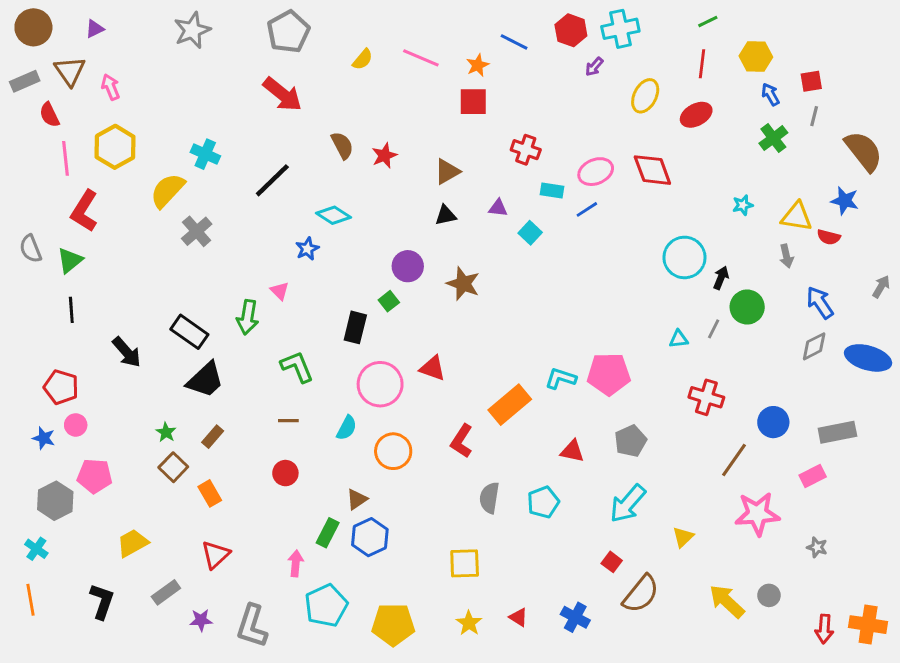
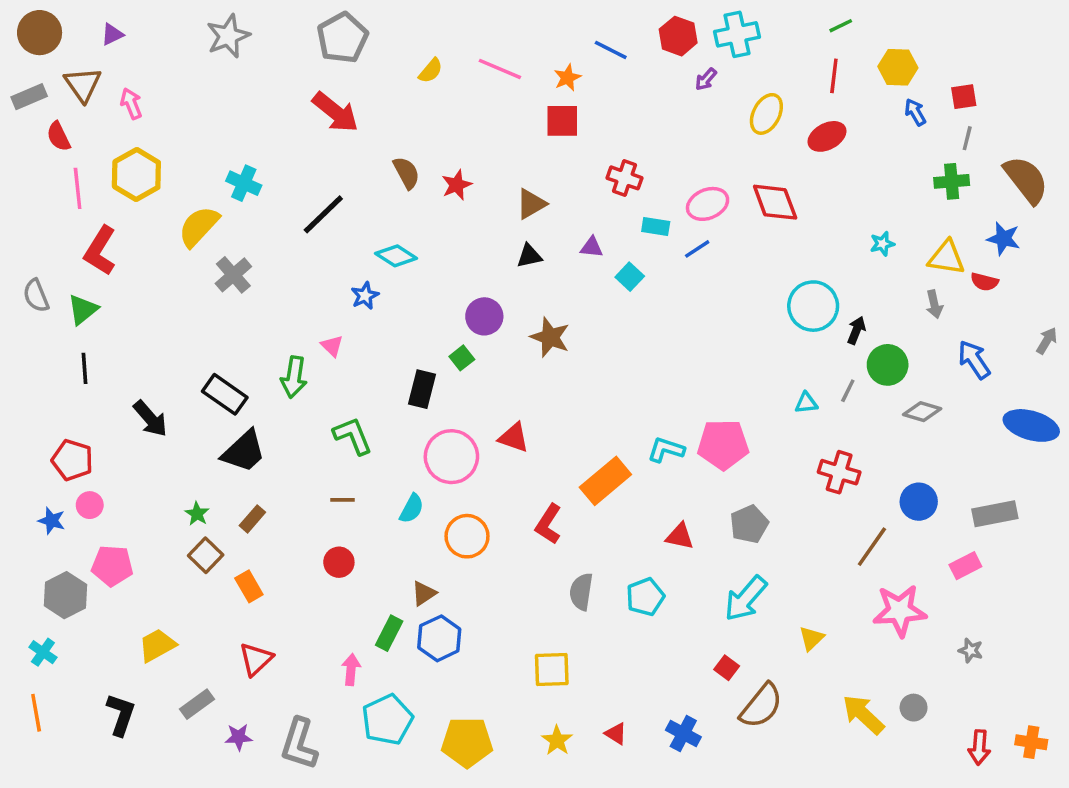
green cross: (773, 138) -> (952, 181), moved, turned 32
gray diamond: (814, 346) -> (922, 412), moved, turned 44
orange cross: (868, 625) -> (1031, 742), size x0.7

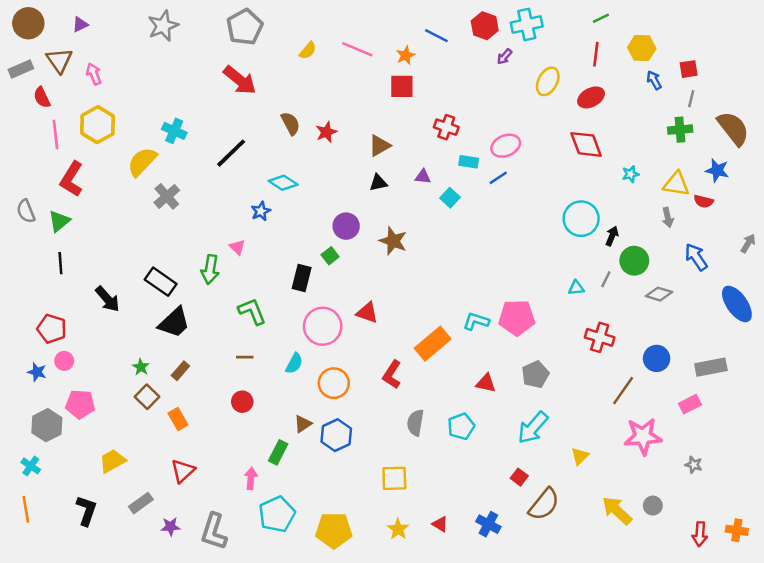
red diamond: (775, 202) -> (586, 144), moved
blue ellipse: (1031, 425) -> (737, 304), turned 39
blue hexagon: (439, 638) -> (336, 435), moved

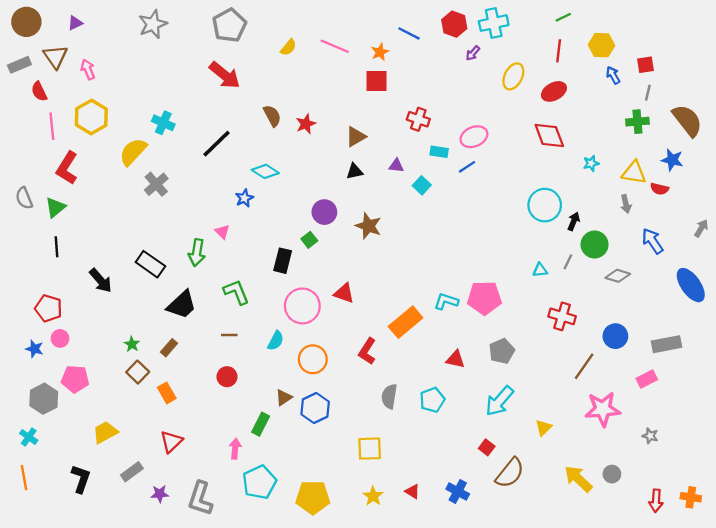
black trapezoid: (174, 323) -> (182, 305), moved

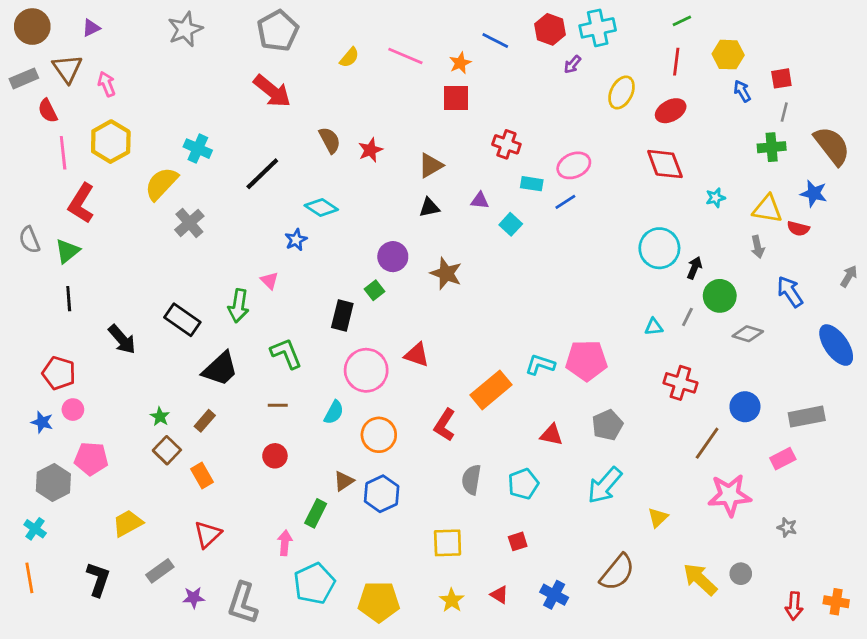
red square: (487, 447) -> (518, 541), moved, turned 35

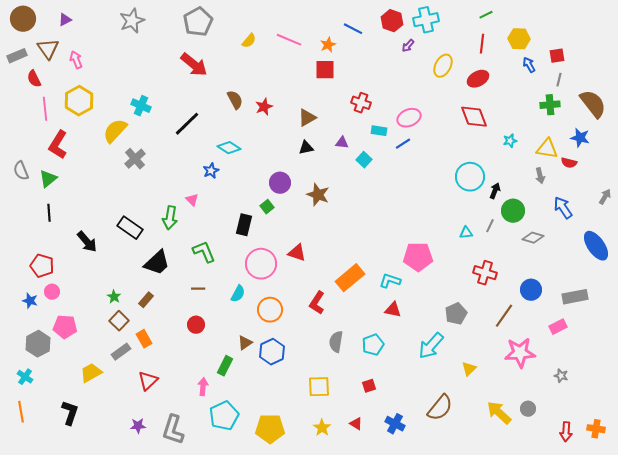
cyan L-shape: (540, 365) -> (390, 281), moved
gray pentagon: (607, 425) -> (456, 314), moved
gray rectangle: (160, 571) -> (121, 352), moved

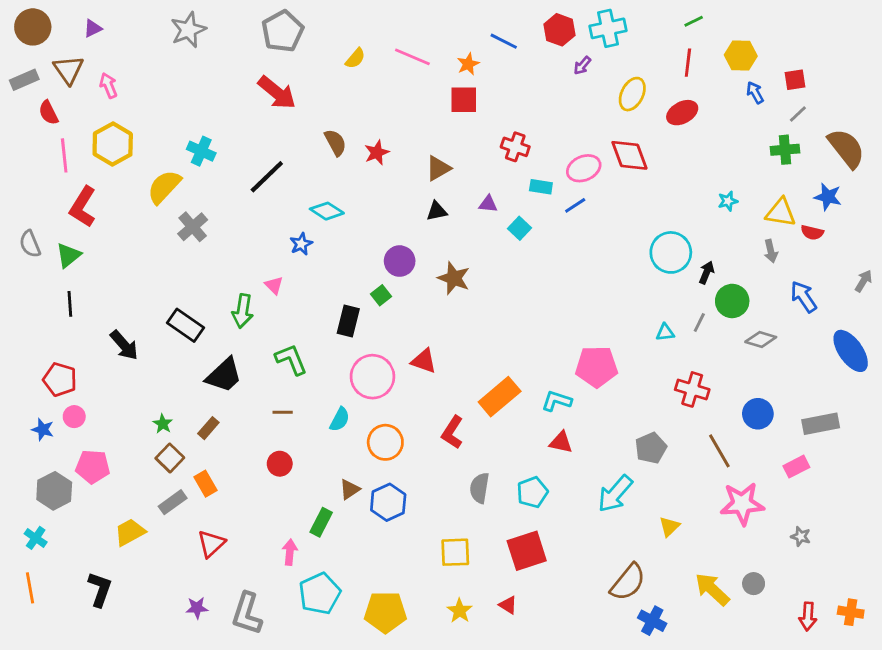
gray line: (559, 80) -> (798, 114), turned 32
red diamond: (474, 117) -> (629, 155), moved
brown line: (504, 316) -> (719, 451), turned -65
red square: (369, 386) -> (527, 551), size x2.0
blue cross: (395, 424) -> (652, 621), moved

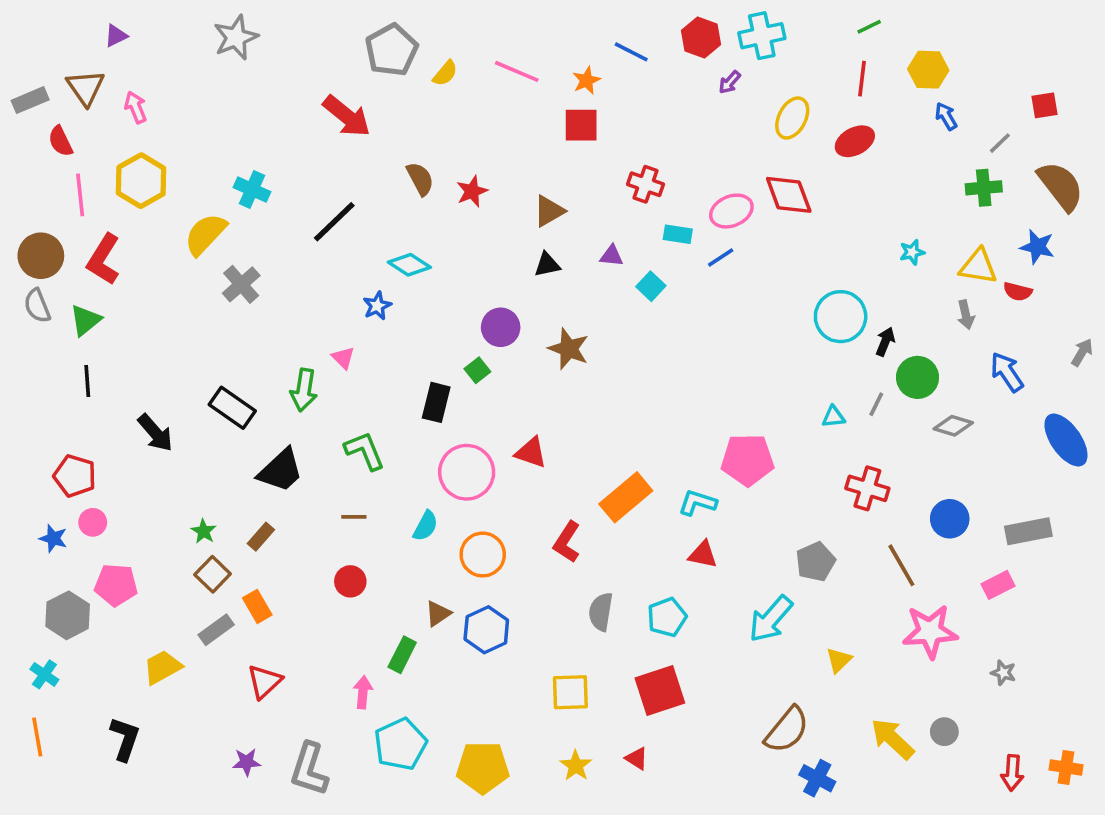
brown circle: (33, 27) -> (41, 256), moved
gray pentagon: (283, 31) -> (391, 50), moved
red square: (795, 80) -> (1045, 105), moved

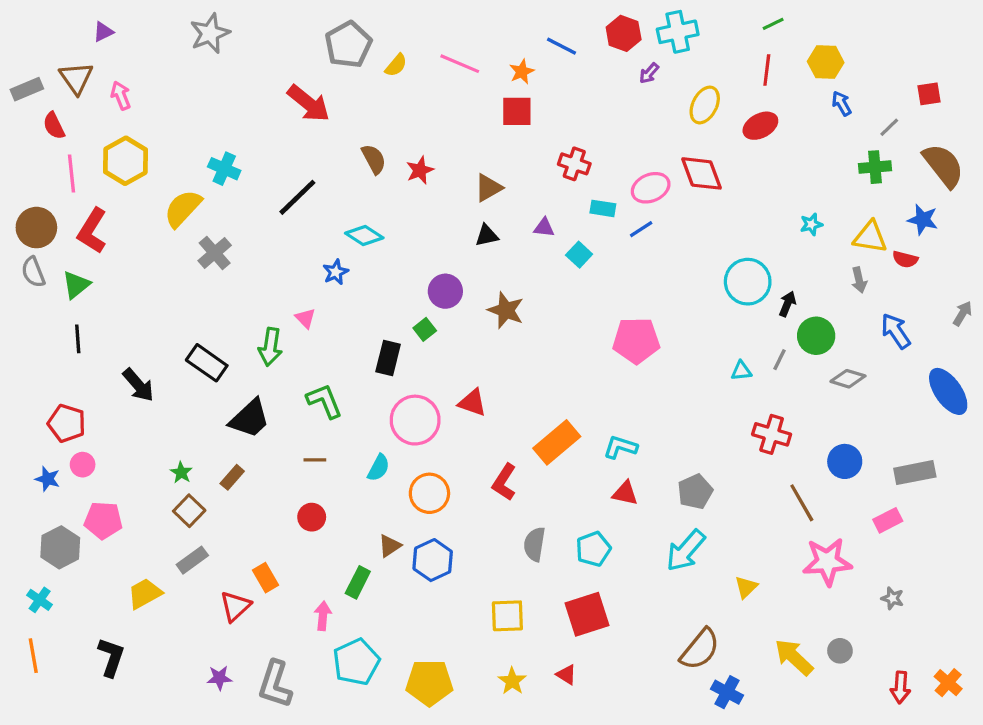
pink pentagon: (748, 460) -> (636, 341), moved
gray pentagon: (815, 562) -> (695, 492), moved
orange rectangle: (257, 606) -> (266, 578), moved
orange cross: (1066, 767) -> (948, 683), turned 32

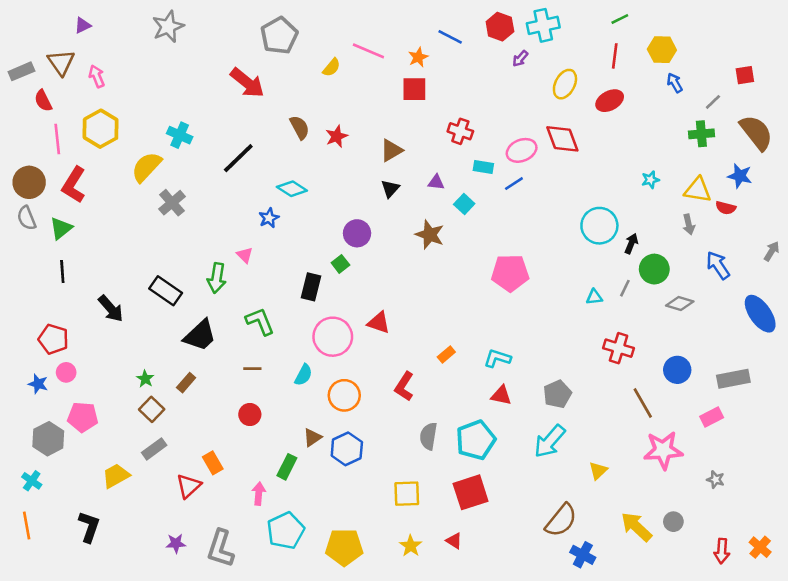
yellow semicircle: (396, 65) -> (331, 67), moved
black triangle: (487, 235) -> (390, 189), turned -36
brown star: (506, 310) -> (430, 235), moved
orange rectangle: (557, 442) -> (446, 355), size x0.5
cyan pentagon: (593, 549) -> (476, 440), size x1.4

